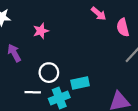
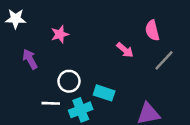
pink arrow: (99, 14) -> (125, 50), moved
cyan rectangle: (80, 83) -> (104, 93), turned 30

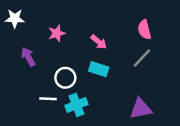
pink arrow: (125, 50) -> (99, 42), moved
gray line: (164, 60) -> (142, 58), moved
cyan rectangle: (104, 93) -> (99, 69), moved

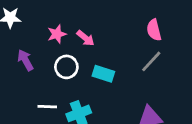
pink arrow: (99, 42) -> (86, 38), moved
white circle: (65, 78) -> (66, 67), moved

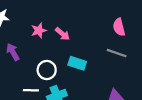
gray line: (151, 61) -> (117, 53), turned 66
white circle: (66, 67) -> (47, 70), moved

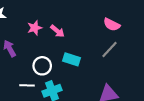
pink semicircle: (119, 27) -> (112, 25), turned -49
gray line: (117, 53) -> (109, 50), turned -66

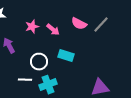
pink semicircle: (112, 25) -> (79, 24), moved
gray line: (109, 50) -> (101, 25), moved

